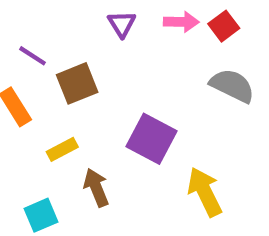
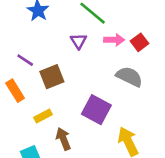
gray semicircle: (232, 86) -> (129, 77), moved

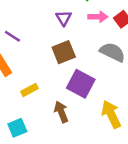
brown square: (52, 77) -> (64, 52), moved
brown arrow: (63, 139) -> (61, 112), moved

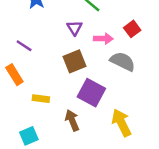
pink arrow: (98, 17) -> (103, 39), moved
yellow rectangle: (30, 90) -> (41, 99), turned 35

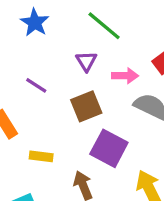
purple line: (24, 46) -> (36, 85), moved

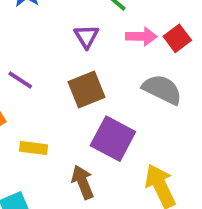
pink arrow: (125, 76) -> (141, 36), moved
purple line: (36, 85) -> (20, 80), moved

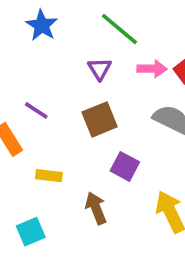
purple square: (113, 139) -> (125, 166), size x0.7

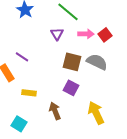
brown square: (100, 119) -> (72, 62), moved, turned 36
cyan square: (31, 232) -> (19, 124), turned -35

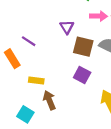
purple triangle: (57, 34) -> (67, 27), moved
brown arrow: (55, 111) -> (49, 100), moved

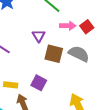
purple square: (82, 75) -> (39, 83), moved

